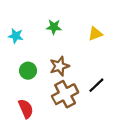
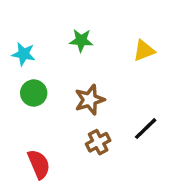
green circle: (28, 71) -> (34, 93), moved
brown cross: (65, 94) -> (98, 142), size x0.6

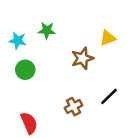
green star: (81, 40) -> (47, 30), moved
brown star: (90, 100) -> (82, 58), moved

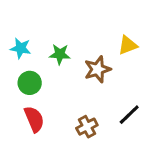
green star: (47, 30) -> (60, 54), moved
red semicircle: (29, 123) -> (34, 119), moved

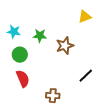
yellow triangle: (128, 45) -> (85, 17), moved
brown cross: (87, 127) -> (53, 96), moved, turned 32

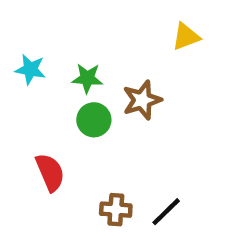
green circle: (20, 55) -> (94, 120), moved
black line: (86, 76) -> (166, 212), moved

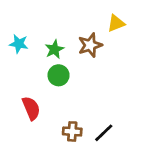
green star: (87, 78) -> (54, 49), turned -30
brown star: (142, 100) -> (90, 45), moved

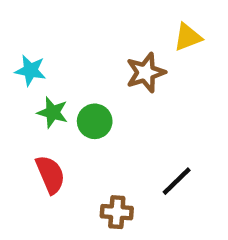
green star: (54, 49) -> (53, 112), moved, turned -30
black line: (104, 133) -> (177, 181), moved

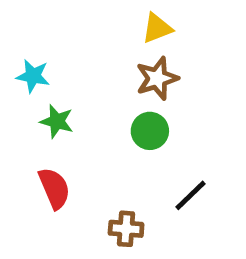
yellow triangle: (188, 37) -> (157, 28), moved
green circle: (95, 121) -> (150, 131), moved

